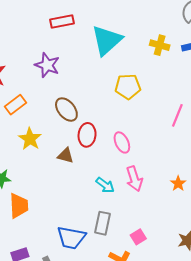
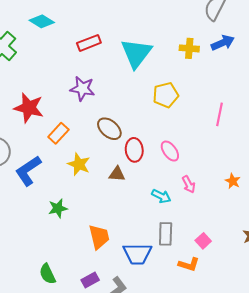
pink arrow: (134, 179) -> (189, 184), size x0.7
orange trapezoid: (19, 206) -> (99, 237), moved

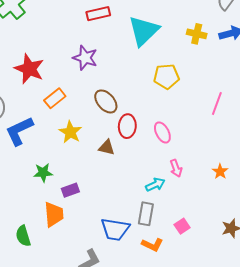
cyan arrow: (161, 196) -> (155, 185), moved, turned -60
orange trapezoid: (99, 237) -> (54, 214), moved
orange L-shape: (189, 264) -> (152, 245), moved
purple rectangle: (90, 280) -> (70, 190), moved

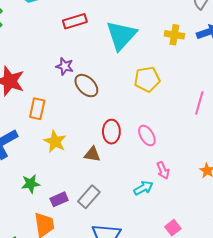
purple star: (85, 58) -> (65, 66), size x0.7
orange rectangle: (55, 98) -> (37, 109), turned -35
brown ellipse: (106, 101) -> (86, 86), moved
gray rectangle: (146, 214) -> (89, 197), moved, turned 35

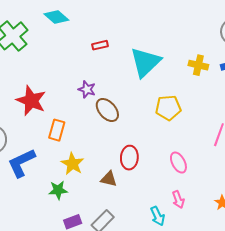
red rectangle: (75, 21) -> (100, 45), size x0.7
pink ellipse: (147, 136) -> (178, 163), moved
green star: (31, 184) -> (58, 190), moved
cyan arrow: (143, 188) -> (158, 216), turned 90

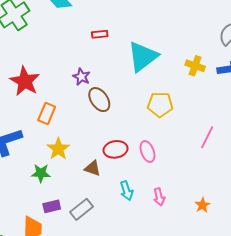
red ellipse: (129, 158) -> (116, 149), turned 70
pink ellipse: (178, 163) -> (147, 152), moved
cyan arrow: (158, 216) -> (127, 191), moved

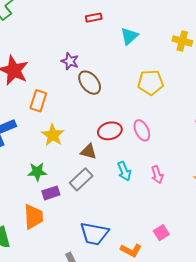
red rectangle: (100, 34) -> (94, 18), moved
cyan triangle: (143, 57) -> (129, 36), size x0.6
green star: (41, 173) -> (37, 172), moved
gray rectangle: (82, 209) -> (81, 179), moved

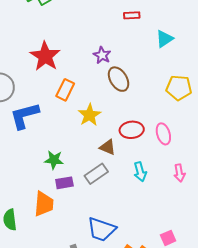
yellow star: (53, 135) -> (89, 115), moved
pink arrow: (157, 175) -> (179, 173), moved

